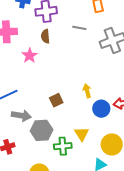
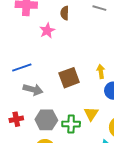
brown square: (56, 100) -> (69, 78), size x1.5
gray hexagon: (42, 130) -> (46, 120), moved

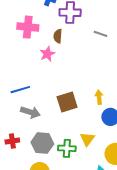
brown semicircle: (65, 13) -> (58, 36), moved

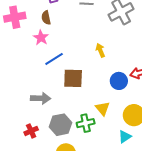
blue line: (20, 90) -> (54, 59), moved
yellow arrow: (99, 97) -> (100, 50), moved
brown square: (67, 102) -> (73, 78), turned 35

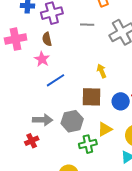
brown square: (73, 78) -> (92, 97), moved
yellow triangle: (103, 109) -> (105, 129), turned 42
gray hexagon: (60, 125) -> (72, 121), moved
red cross: (31, 131) -> (32, 141), moved

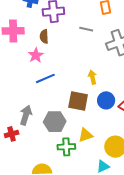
blue circle: (121, 101) -> (106, 100), moved
gray arrow: (43, 120) -> (26, 115), turned -84

